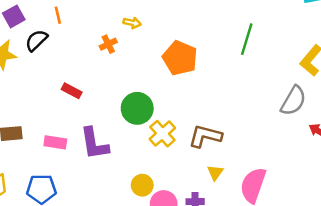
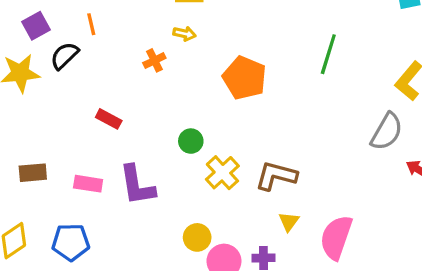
green circle: (137, 108) -> (191, 141), size x0.6

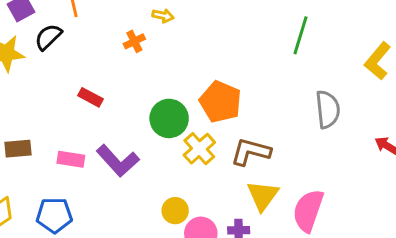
orange pentagon: (245, 78) -> (220, 102), moved
gray semicircle: (387, 132) -> (328, 109), moved, turned -36
green circle: (191, 141) -> (169, 118), size x1.6
purple L-shape: (137, 185) -> (118, 161), turned -33
yellow triangle: (289, 222) -> (263, 195), size x1.6

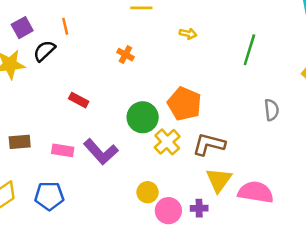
yellow arrow: (163, 16) -> (188, 34), moved
orange cross: (134, 41) -> (125, 55), moved, turned -35
gray semicircle: (328, 109) -> (272, 110), size x0.7
pink semicircle: (308, 211) -> (256, 192), turned 80

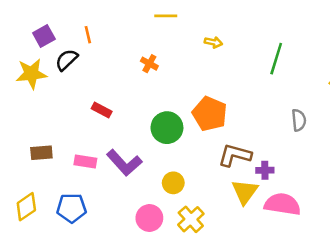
yellow cross: (167, 142) -> (191, 219), moved
yellow circle: (148, 192) -> (173, 183), moved
purple cross: (199, 208) -> (265, 170), moved
pink circle: (168, 211) -> (149, 218), moved

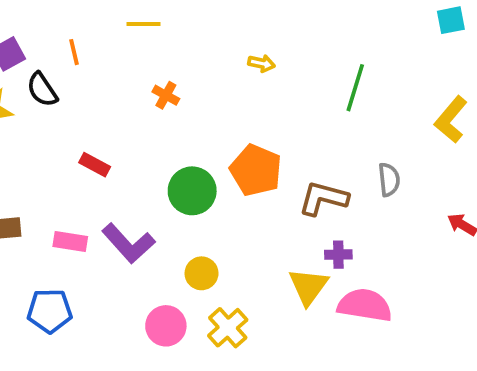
yellow line: (166, 16) -> (143, 24), moved
black semicircle: (67, 60) -> (42, 90), turned -80
brown L-shape: (235, 155) -> (323, 198), moved

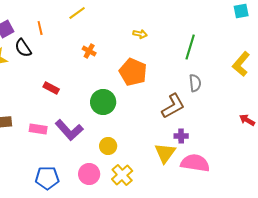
yellow line: (143, 24) -> (77, 13), turned -36
orange pentagon: (256, 170) -> (133, 72), moved
gray semicircle: (389, 180) -> (195, 83), moved
brown L-shape: (323, 198) -> (173, 106), turned 136
blue pentagon: (50, 311) -> (47, 178), moved

